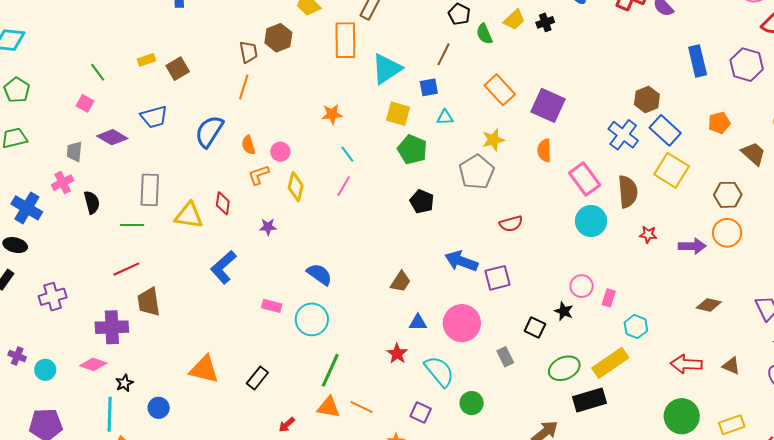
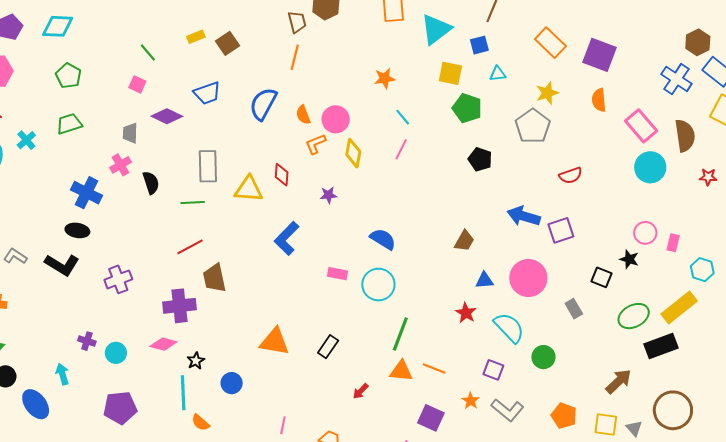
pink circle: (280, 152) -> (336, 119), size x1.4

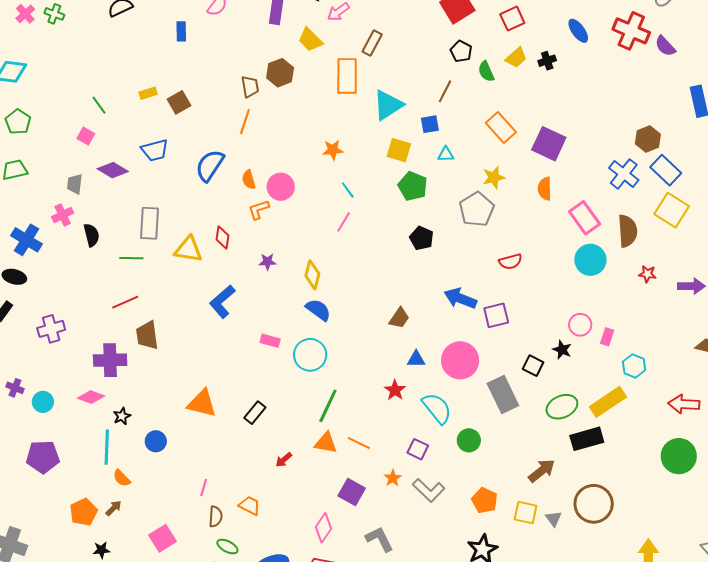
yellow diamond: (353, 153) -> (312, 275), moved
gray rectangle: (574, 309) -> (503, 394), size x1.8

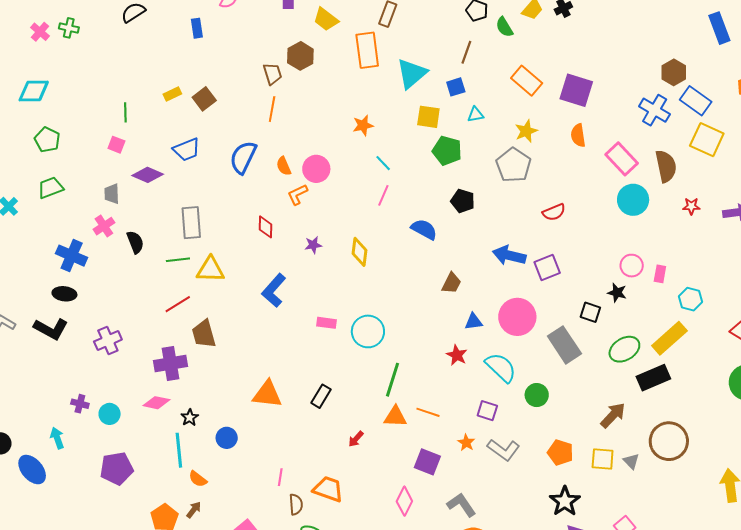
green line: (99, 105) -> (125, 112), turned 42
yellow triangle: (188, 249) -> (211, 270), moved
blue semicircle: (318, 310) -> (424, 229), moved
orange trapezoid: (250, 506) -> (328, 489), size x1.4

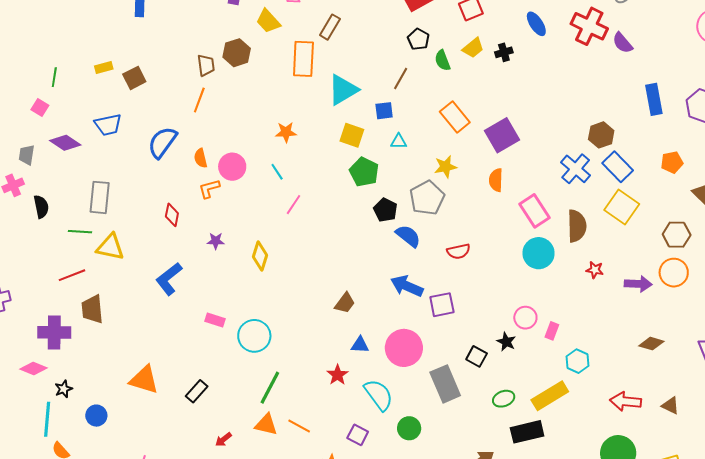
purple square: (576, 90) -> (502, 135), turned 32
cyan line: (383, 163) -> (277, 172), moved
black pentagon: (463, 201) -> (385, 210), moved
blue semicircle: (424, 229) -> (408, 236), moved
green ellipse: (624, 349) -> (504, 399), size x0.7

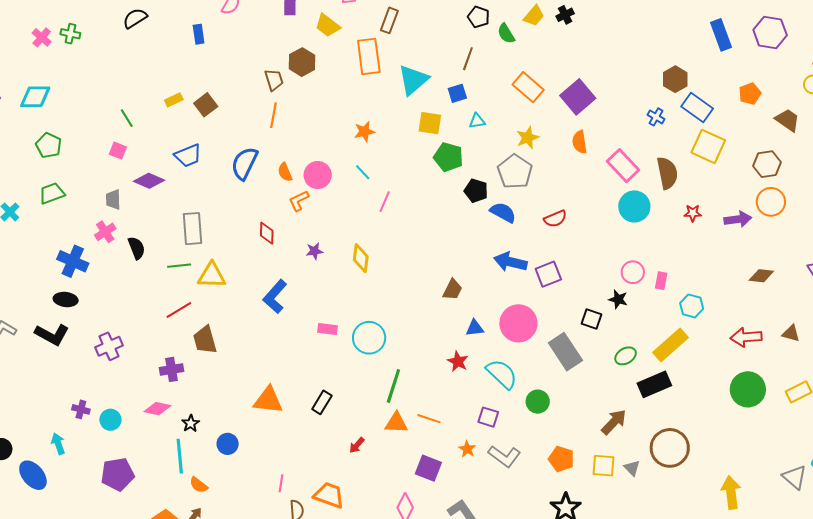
green line: (54, 77) -> (127, 118), turned -30
blue cross: (576, 169) -> (656, 117), size x0.6
purple cross: (54, 332) -> (171, 369), size x0.7

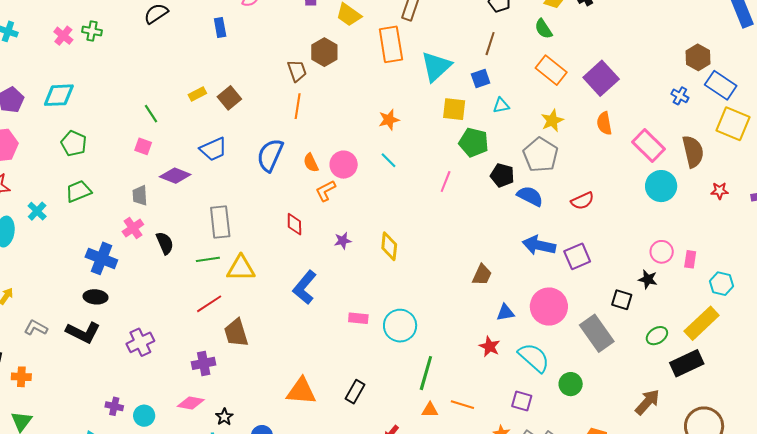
green semicircle: (506, 34) -> (543, 29), moved
pink line: (385, 202) -> (446, 181), moved
orange triangle: (396, 423) -> (430, 410), size x0.7

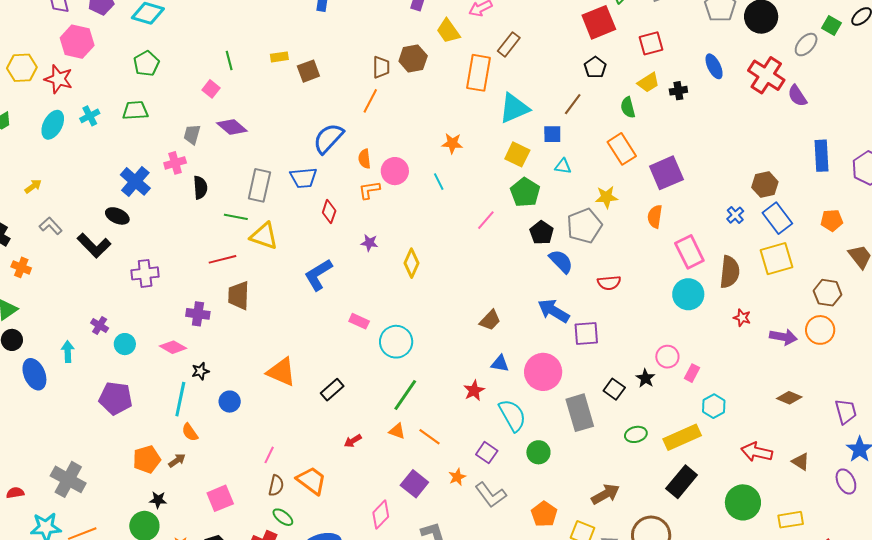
yellow square: (733, 124) -> (777, 259), turned 32
blue trapezoid: (213, 149) -> (303, 178), moved
black rectangle: (687, 363) -> (682, 482), moved, turned -44

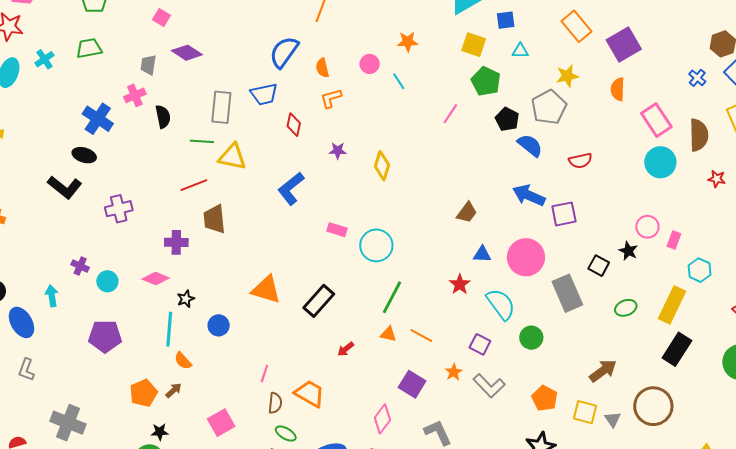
pink circle: (395, 171) -> (370, 64), moved, size x0.7
gray L-shape: (51, 226) -> (26, 370), moved, turned -110
black rectangle: (332, 390) -> (319, 301), size x1.4
yellow rectangle: (682, 437) -> (672, 305), turned -33

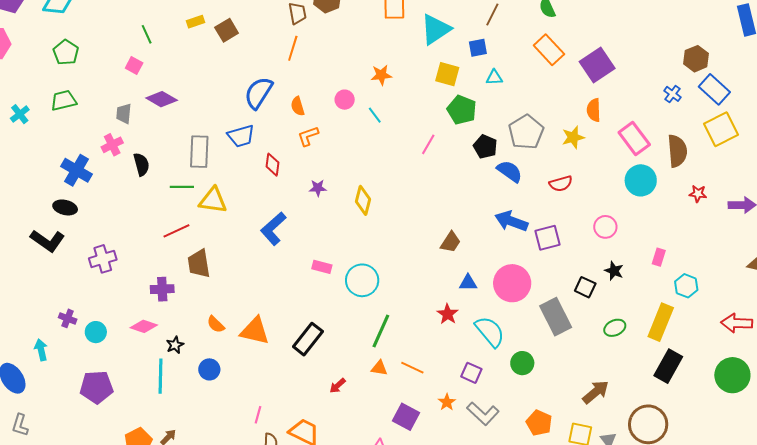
yellow star: (567, 76) -> (573, 137), moved
pink circle: (647, 227) -> (605, 227), moved
orange semicircle: (183, 361) -> (216, 324), moved

